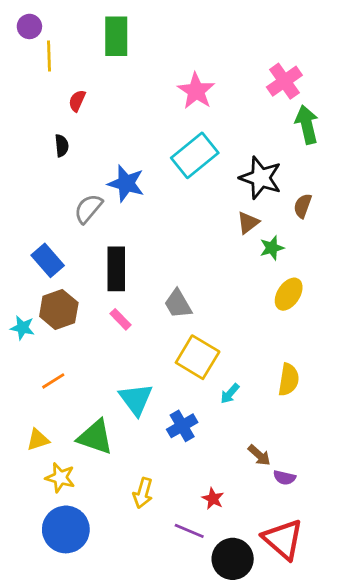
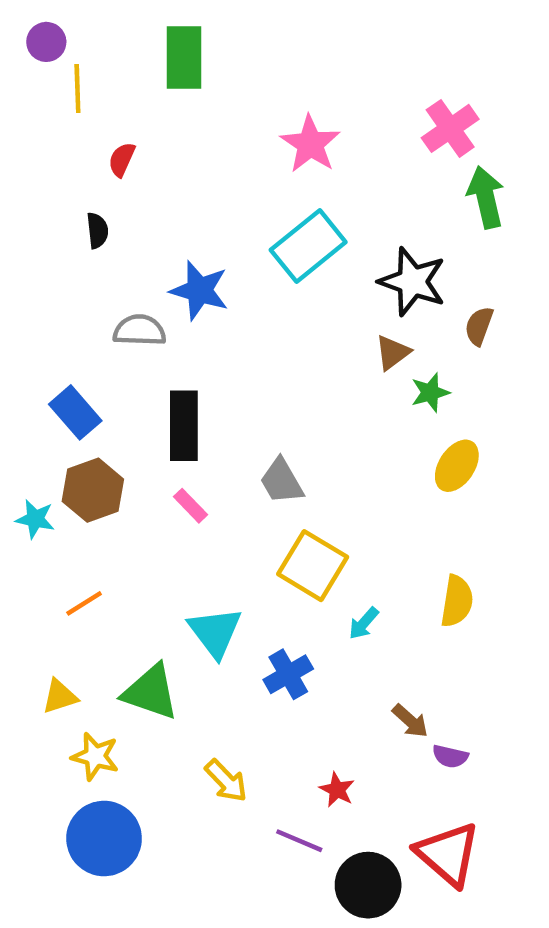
gray semicircle: (88, 209) -> (140, 330), turned 52
yellow arrow: (143, 493) -> (226, 781), turned -60

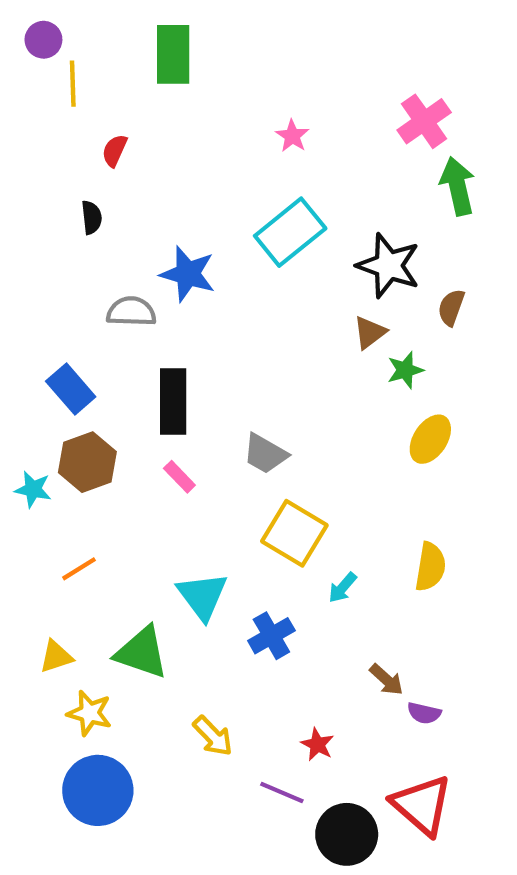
pink star: (310, 144) -> (292, 136), size x0.6
gray trapezoid: (282, 481) -> (265, 454), turned -30

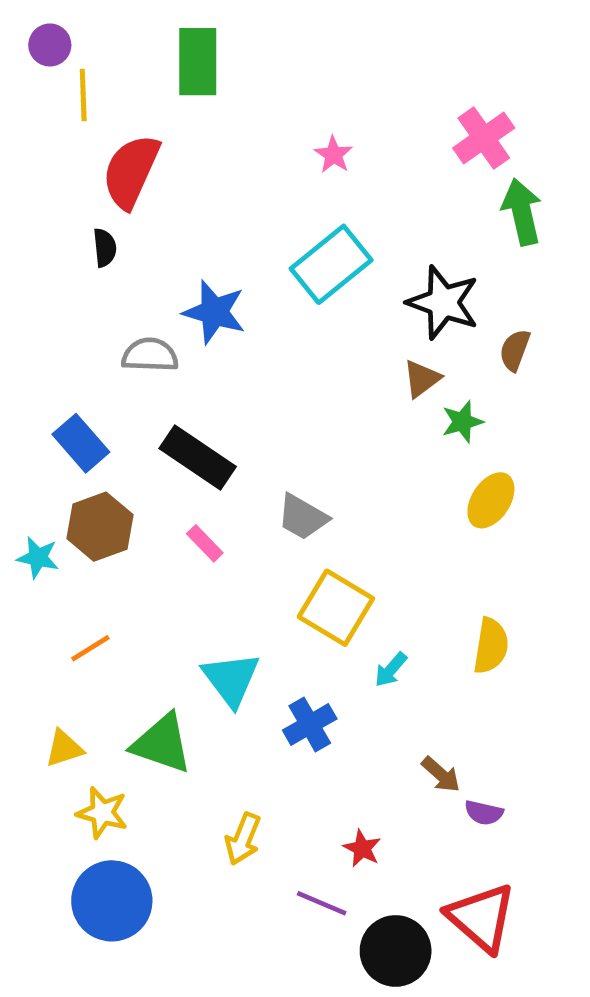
red semicircle: (115, 151) -> (131, 171), size x2.0
black rectangle: (173, 401) -> (198, 457), turned -56
yellow arrow: (213, 736) -> (243, 839), turned 66

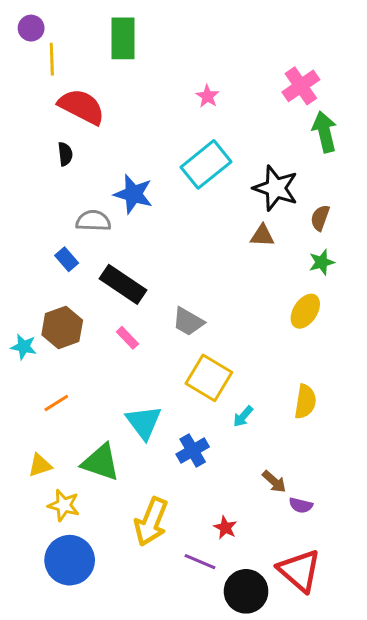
red semicircle: (131, 171) -> (81, 107), turned 93
brown triangle: (422, 379) -> (262, 236), turned 40
green star: (462, 422) -> (322, 262), moved
blue rectangle: (81, 443) -> (67, 259), moved, size x0.7
yellow arrow: (243, 839) -> (151, 522), size x1.5

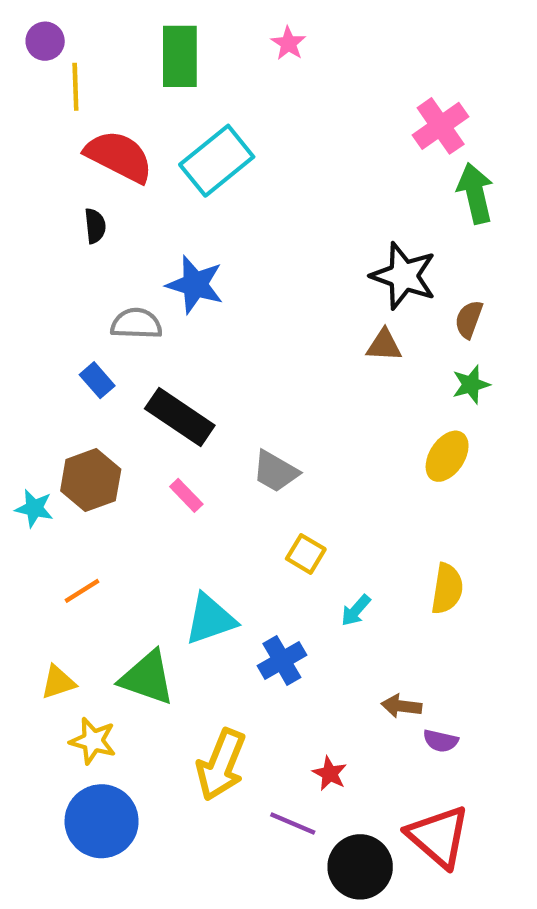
pink star: (207, 96) -> (288, 43), moved
cyan rectangle: (206, 164) -> (217, 161), moved
yellow square: (209, 378) -> (306, 554), size x0.6
cyan triangle: (144, 422) -> (210, 619), turned 48
brown arrow: (274, 482) -> (401, 706), turned 145

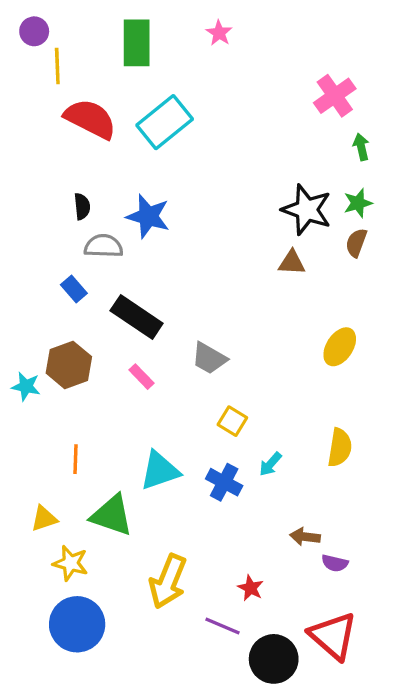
green arrow: (475, 193) -> (361, 147), size x0.6
black semicircle: (95, 226) -> (82, 206), moved
green star: (471, 384) -> (358, 203), moved
orange line: (82, 591) -> (75, 459), moved, turned -56
blue cross: (282, 660) -> (224, 482), moved, turned -32

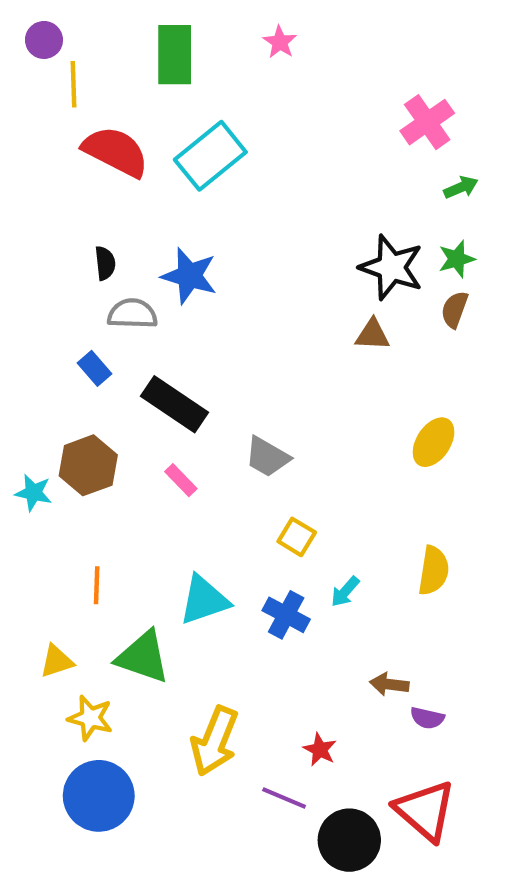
green arrow: (361, 147) -> (461, 187), turned 80

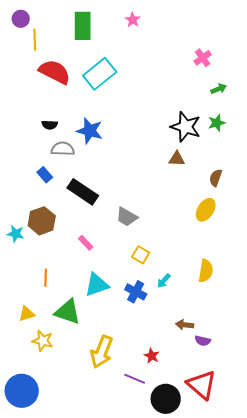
pink cross: (427, 122) -> (203, 58), size x0.7
black semicircle: (105, 263) -> (50, 125), turned 98
brown semicircle: (455, 309) -> (216, 178), moved
pink rectangle: (181, 480) -> (86, 243), moved
blue circle: (99, 796) -> (22, 391), moved

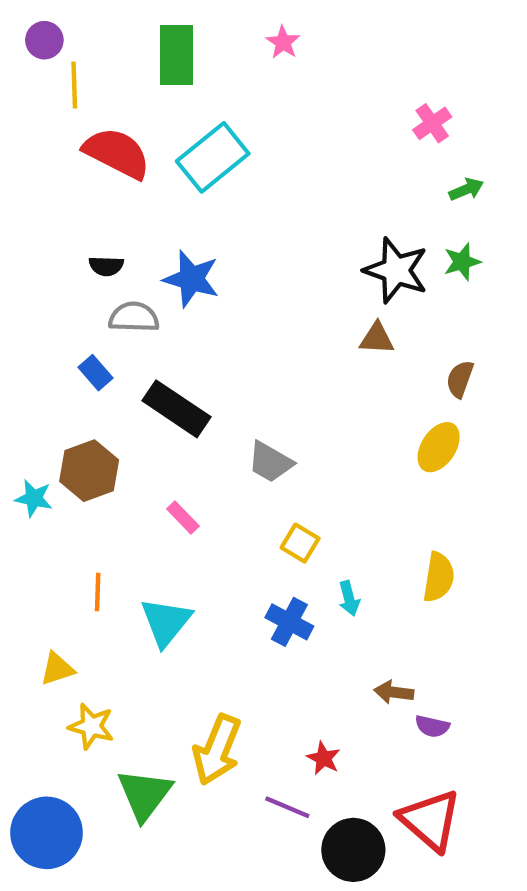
cyan arrow: (164, 281) -> (349, 598), turned -56
cyan triangle: (97, 285) -> (166, 622), moved, turned -32
green triangle: (68, 312) -> (145, 794), moved, turned 48

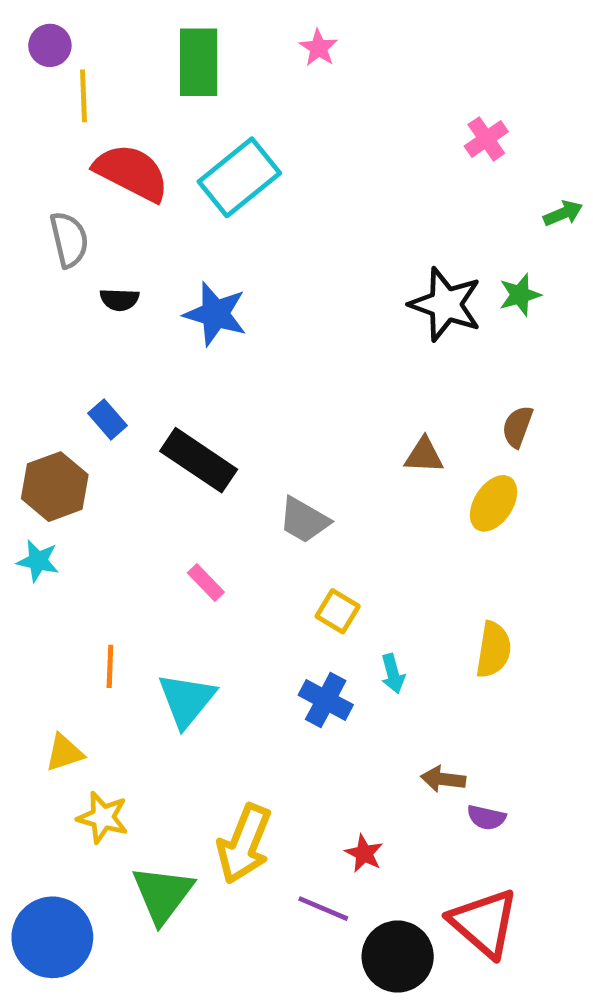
green arrow: (466, 189) -> (563, 213), moved
gray semicircle: (134, 317) -> (69, 240), moved, turned 75
brown triangle: (377, 338) -> (424, 455), moved
brown hexagon: (89, 471) -> (55, 487), moved

